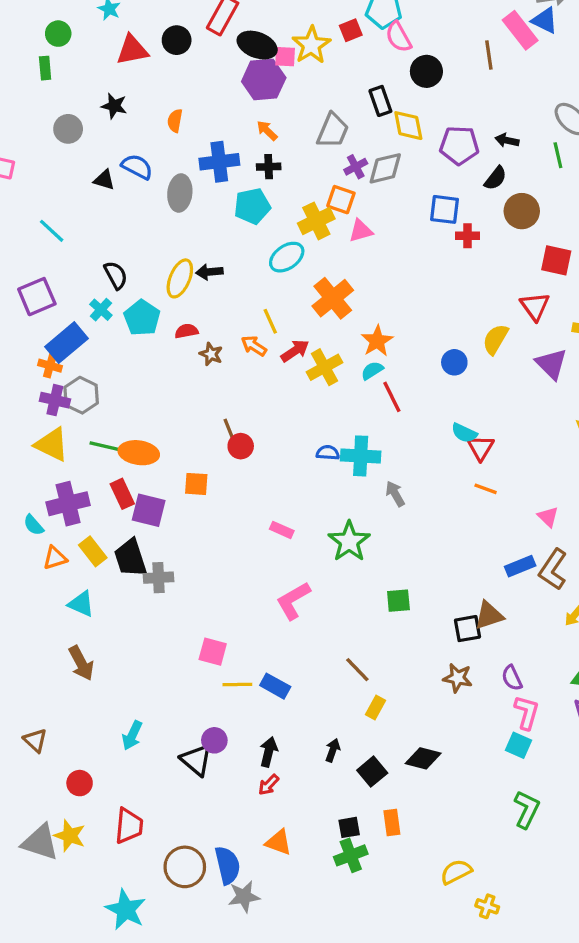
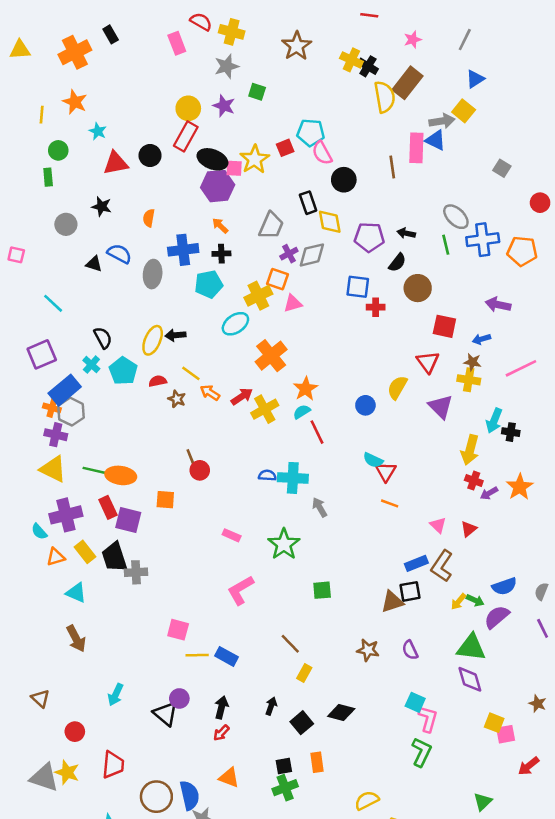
pink rectangle: (520, 30) -> (416, 148), turned 40
yellow line: (270, 321) -> (191, 373), moved, turned -30
gray hexagon: (81, 395) -> (71, 412), moved
black square: (467, 629) -> (410, 591), moved
pink L-shape: (527, 712) -> (428, 719), moved

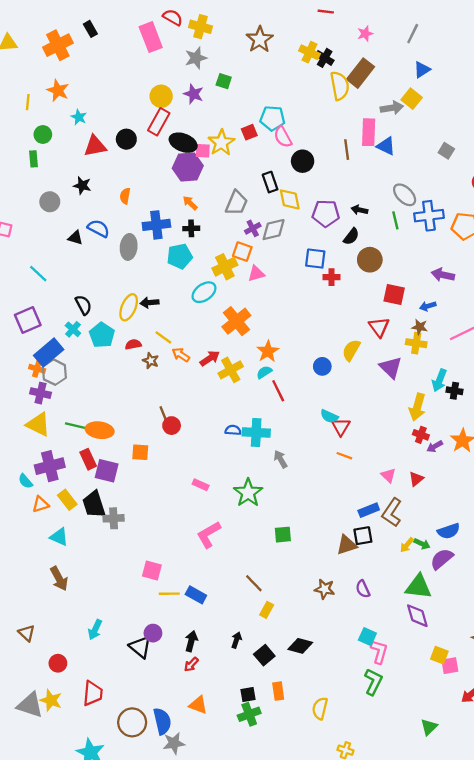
pink rectangle: (177, 43) -> (151, 37), size x1.4
blue triangle: (436, 140) -> (386, 146), moved
yellow semicircle: (367, 800) -> (320, 708), moved, turned -50

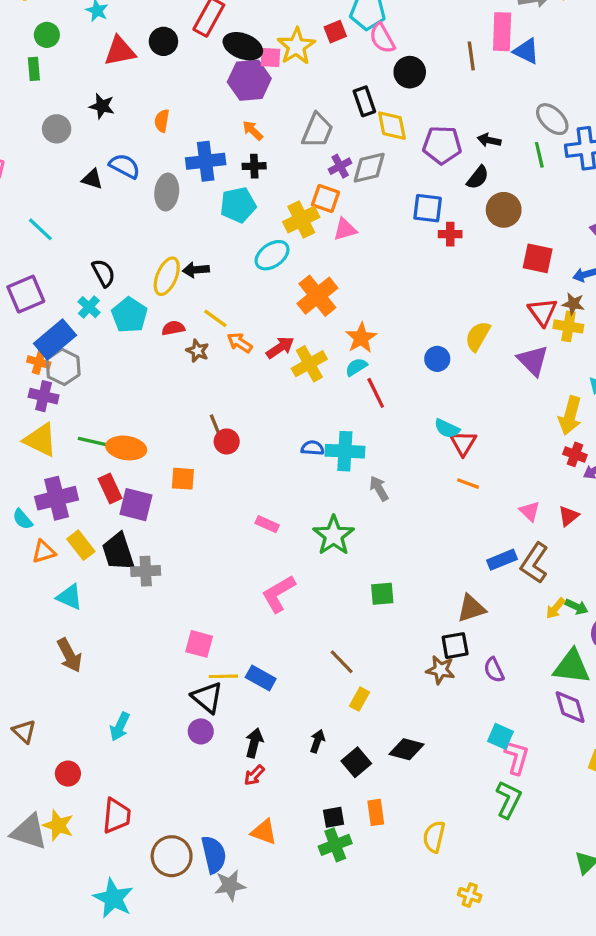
red triangle: (379, 327) -> (543, 312), moved
black square: (363, 536) -> (455, 646), moved
black triangle: (140, 647) -> (207, 697), moved

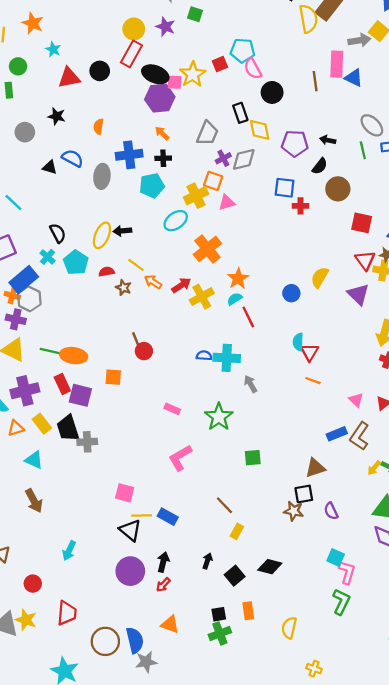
cyan semicircle: (447, 429) -> (298, 342), turned 66
purple circle: (201, 731) -> (130, 571), moved, size x1.6

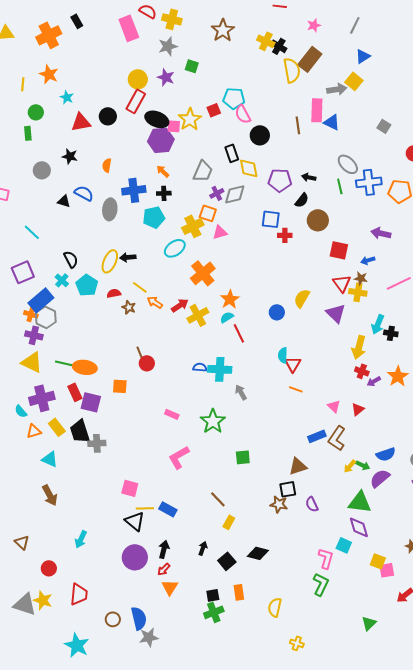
cyan square: (336, 557) -> (344, 545), moved
orange triangle: (170, 624) -> (170, 587), moved, turned 42
brown circle: (105, 641) -> (113, 619), size x0.6

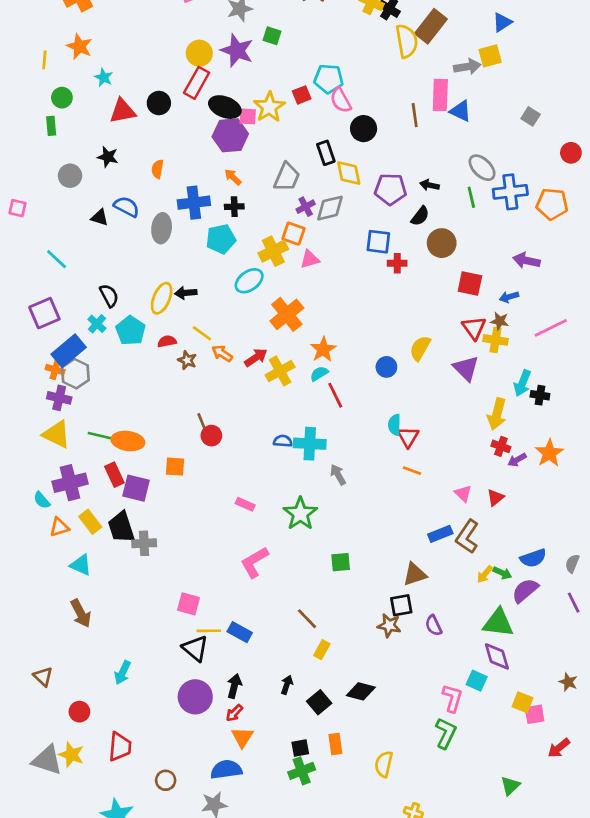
purple star: (166, 77) -> (237, 50), size x1.4
yellow square: (354, 81) -> (490, 56), turned 36
blue semicircle: (139, 618) -> (226, 770), moved, turned -85

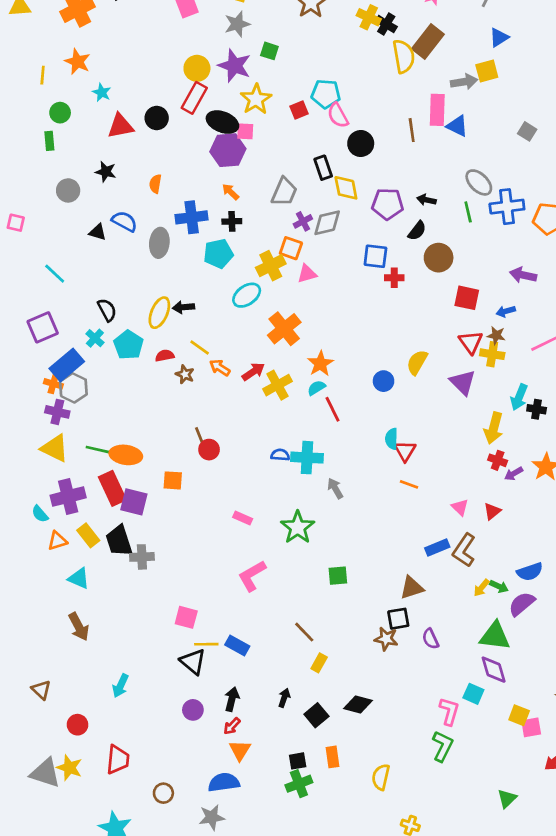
yellow star: (269, 107) -> (256, 99), moved
red rectangle: (114, 475) -> (112, 488), size x1.4
purple circle: (195, 697) -> (193, 710), size x0.6

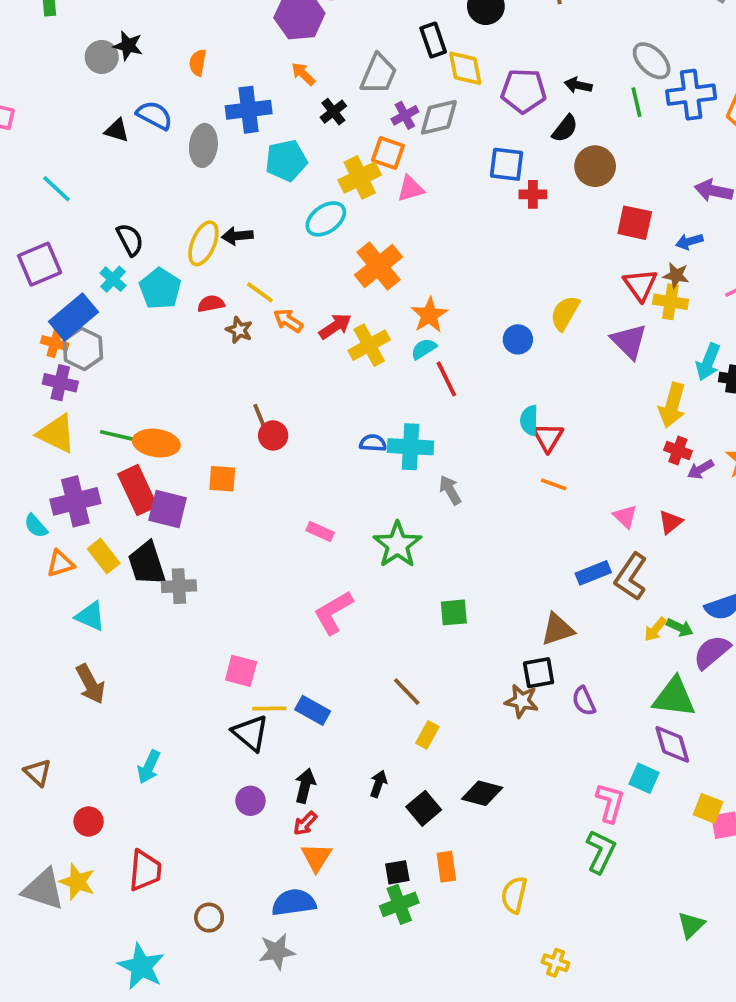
gray circle: (68, 190) -> (102, 57), moved
black cross: (232, 221) -> (333, 112), moved, turned -36

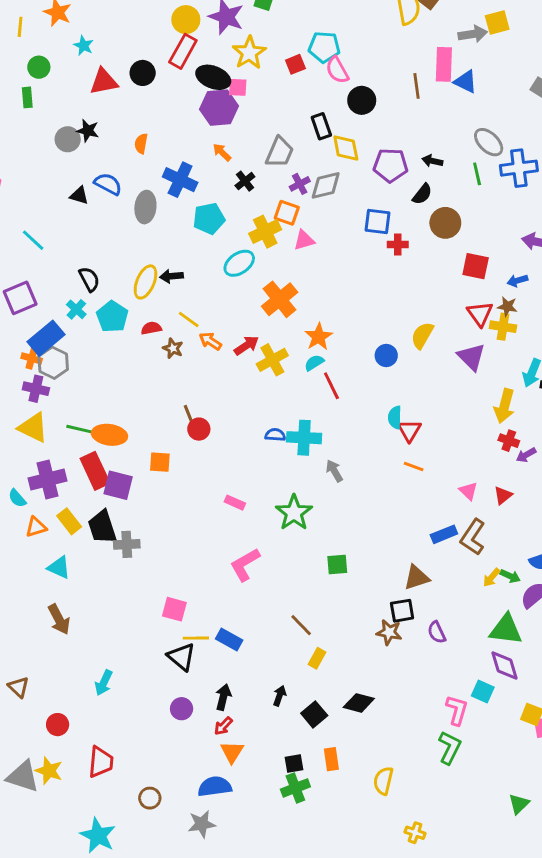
blue cross: (249, 110) -> (180, 180), turned 32

